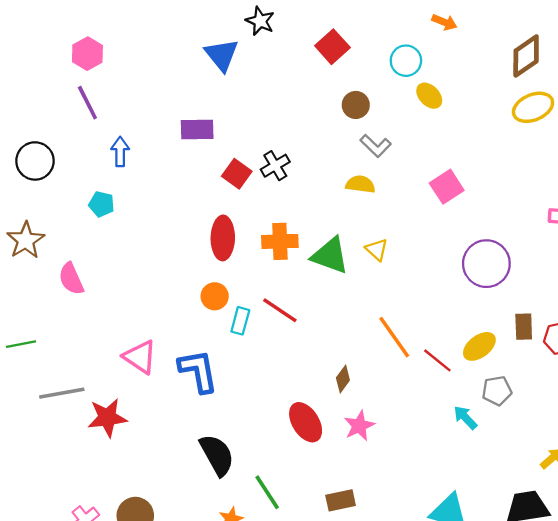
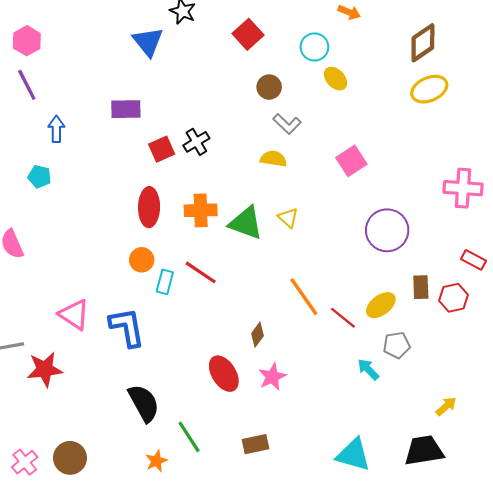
red square: (237, 174) -> (162, 149), turned 30

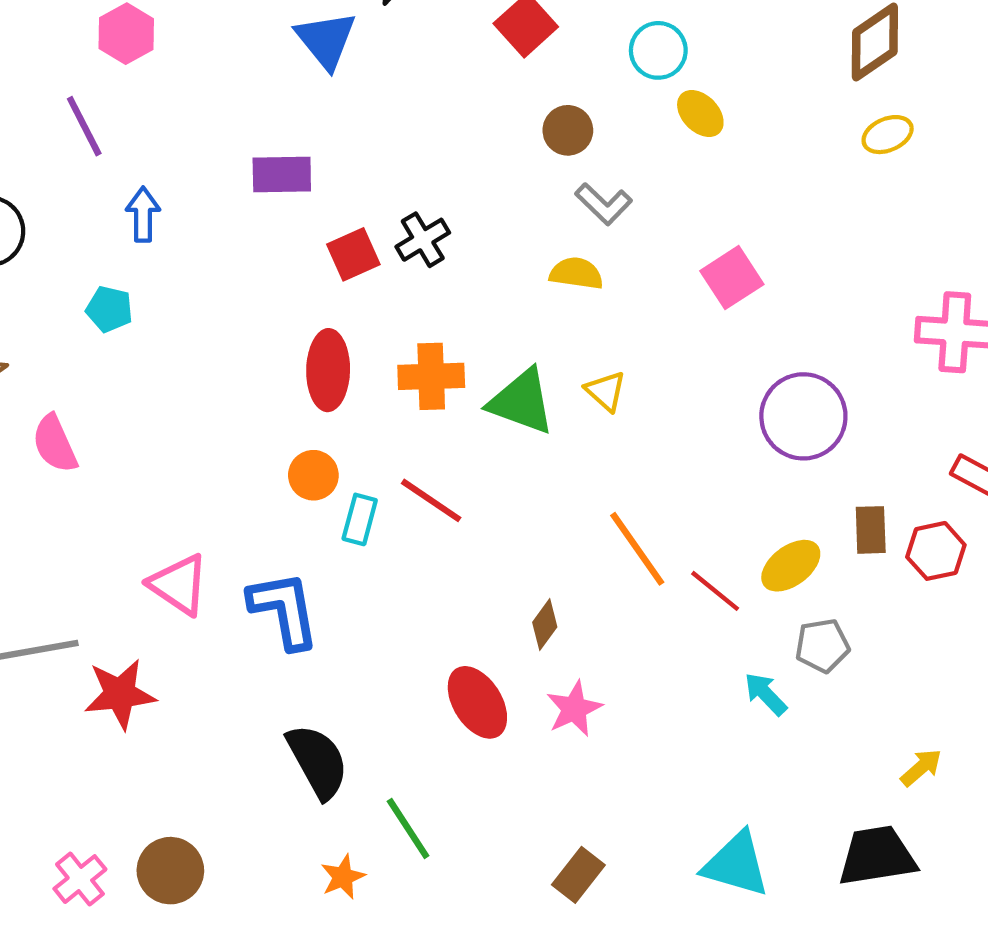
pink hexagon: (27, 41) -> (126, 34), moved
yellow ellipse: (429, 89) -> (888, 135), size x0.7
brown rectangle: (255, 444) -> (578, 875), moved, turned -40

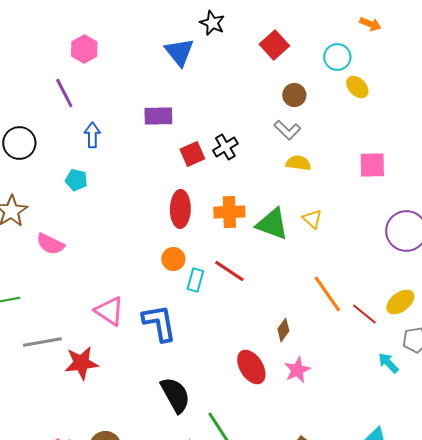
gray L-shape: (604, 204) -> (287, 130), moved
pink square: (732, 278) -> (372, 165), turned 32
pink semicircle: (55, 444) -> (50, 244), turned -40

